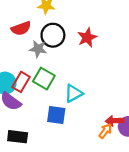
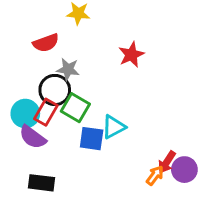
black circle: (53, 35) -> (55, 90), moved
blue square: (56, 115) -> (92, 139), moved
red arrow: (115, 121) -> (167, 162), turned -54

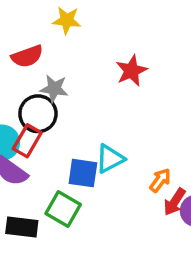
green square: (75, 108) -> (63, 209), moved
orange arrow: (155, 175) -> (160, 180), moved

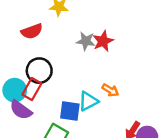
gray star: (54, 89) -> (86, 41), moved
orange arrow: (160, 180) -> (110, 90), moved, turned 84

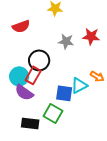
red semicircle: (32, 31) -> (21, 26), moved
gray star: (86, 41) -> (66, 41), moved
red star: (103, 41) -> (91, 36), turned 30

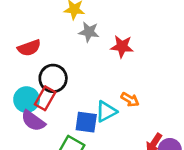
red semicircle: (21, 26) -> (29, 48), moved
gray star: (66, 41) -> (89, 32), moved

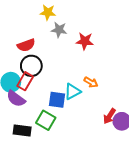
red semicircle: (29, 48) -> (26, 45), moved

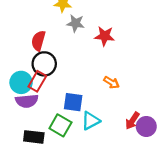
red semicircle: (26, 45) -> (38, 41), turned 126
cyan triangle: (72, 91) -> (91, 121), moved
purple semicircle: (16, 99) -> (27, 101), turned -42

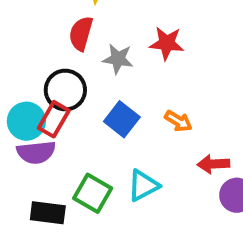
gray star: (76, 23) -> (118, 59), moved
red semicircle: (38, 41) -> (81, 33), moved
blue square: (73, 102) -> (122, 119), moved, turned 30
red arrow: (132, 121) -> (213, 164), moved, turned 54

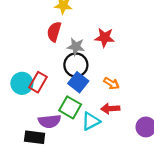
black circle: (65, 90) -> (76, 65), moved
purple semicircle: (36, 152) -> (49, 121), moved
red arrow: (213, 164) -> (110, 109), moved
green square: (93, 193) -> (70, 107), moved

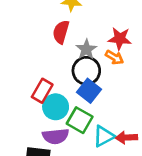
gray star: (76, 47) -> (86, 49), turned 30
cyan circle: (22, 83) -> (56, 107), moved
orange arrow: (111, 83) -> (114, 57), moved
red arrow: (110, 109) -> (126, 138), moved

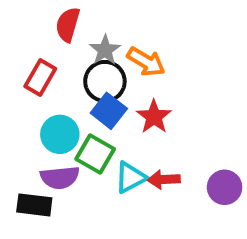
red star: (120, 39) -> (154, 117), moved, turned 30
orange arrow: (114, 57) -> (146, 62), size x1.4
red rectangle: (42, 91) -> (40, 77), moved

